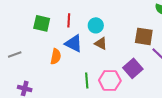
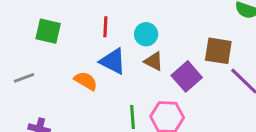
green square: (42, 23) -> (48, 31), moved
orange semicircle: (56, 56) -> (86, 81), turned -70
purple square: (133, 68) -> (187, 76), moved

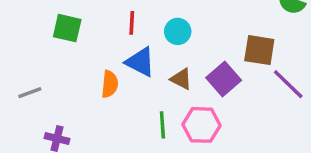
brown triangle: (154, 61) -> (181, 79), moved
gray line: (24, 78) -> (30, 93), moved
orange semicircle: (86, 81) -> (110, 84), turned 65

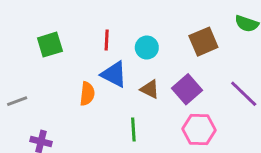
green square: (67, 28) -> (50, 45), turned -30
brown square: (259, 50) -> (203, 42), moved, turned -32
pink hexagon: (202, 125) -> (199, 129), moved

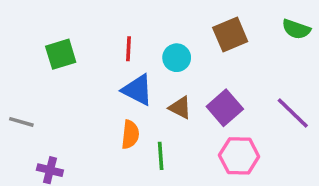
brown square: (203, 42) -> (230, 35), moved
orange semicircle: (87, 94) -> (130, 134), moved
gray line: (17, 101) -> (21, 122), turned 36

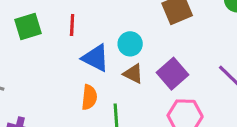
red line: (128, 49) -> (72, 25), moved
cyan circle: (177, 58) -> (130, 44), moved

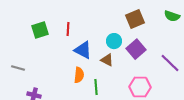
cyan circle: (130, 44) -> (114, 41), moved
purple square: (173, 74) -> (136, 49), moved

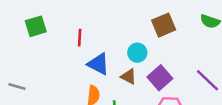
green square: (40, 30) -> (36, 26), moved
purple square: (136, 49) -> (160, 78), moved

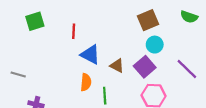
cyan circle: (137, 53) -> (155, 45), moved

